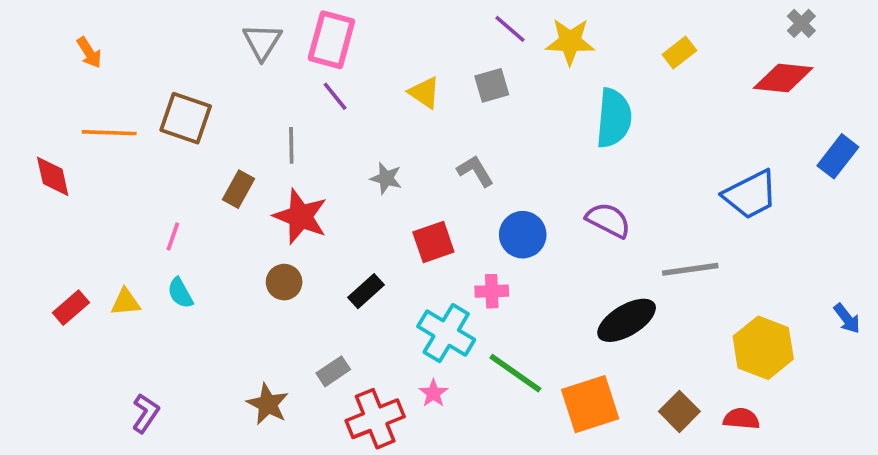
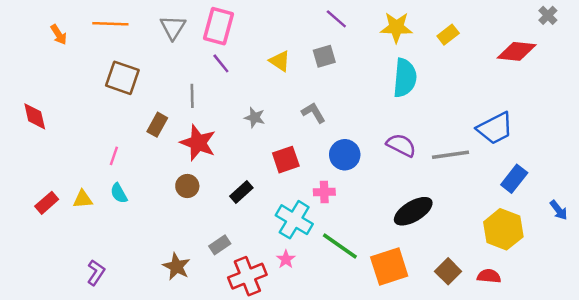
gray cross: (801, 23) -> (548, 15), moved
yellow star: (570, 42) -> (396, 27), moved
orange line: (109, 133) -> (110, 24), moved
blue rectangle: (838, 156) -> (514, 179), moved
gray line: (690, 269) -> (450, 155), moved

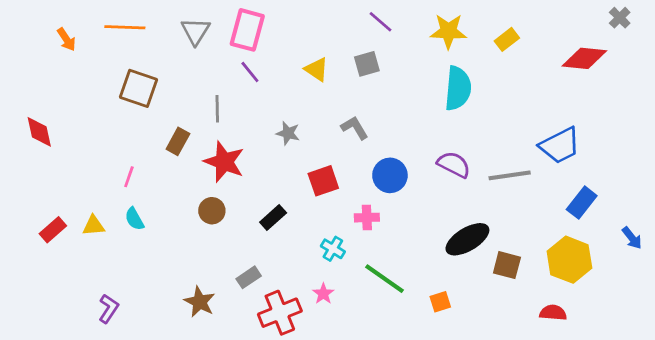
cyan cross: (294, 220) -> (333, 249), size x0.6
orange square: (389, 267) -> (440, 302), size x0.5
brown square: (448, 271) -> (507, 265), moved, turned -30

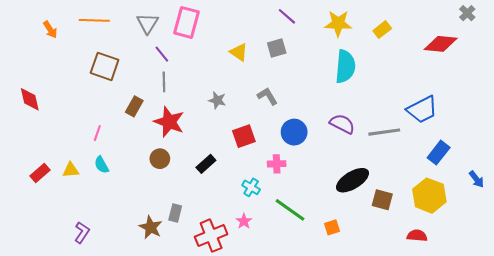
purple line: (250, 72) -> (162, 54), moved
gray rectangle: (249, 277) -> (175, 213), moved, turned -42

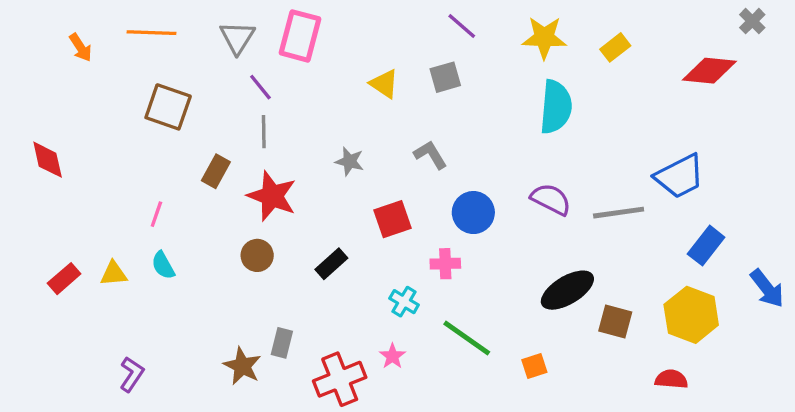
blue arrow: (476, 179) -> (767, 288), size x1.4

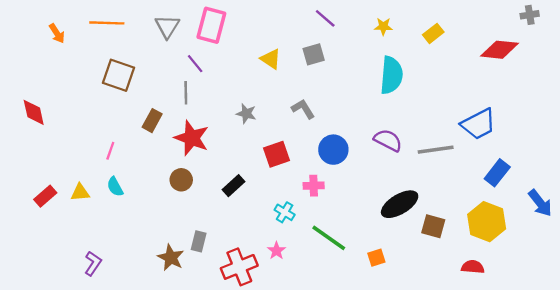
gray cross: (752, 21) -> (530, 15), turned 36
yellow star: (544, 38) -> (383, 26), size x0.6
purple line: (260, 87) -> (195, 64), moved

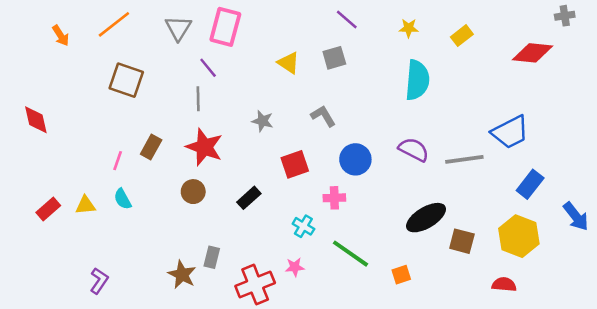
orange line: (107, 23) -> (114, 24), turned -40
brown rectangle: (152, 121) -> (151, 147), moved
pink star: (276, 251) -> (295, 267), turned 30

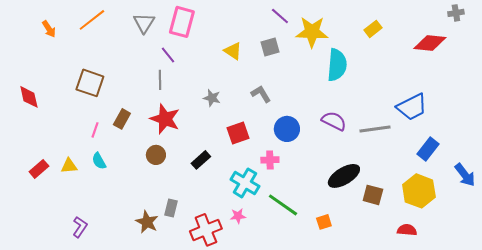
yellow star: (409, 28) -> (312, 32), moved, size x2.0
brown square: (126, 80) -> (90, 83), moved
cyan cross: (303, 226) -> (245, 183), size x1.6

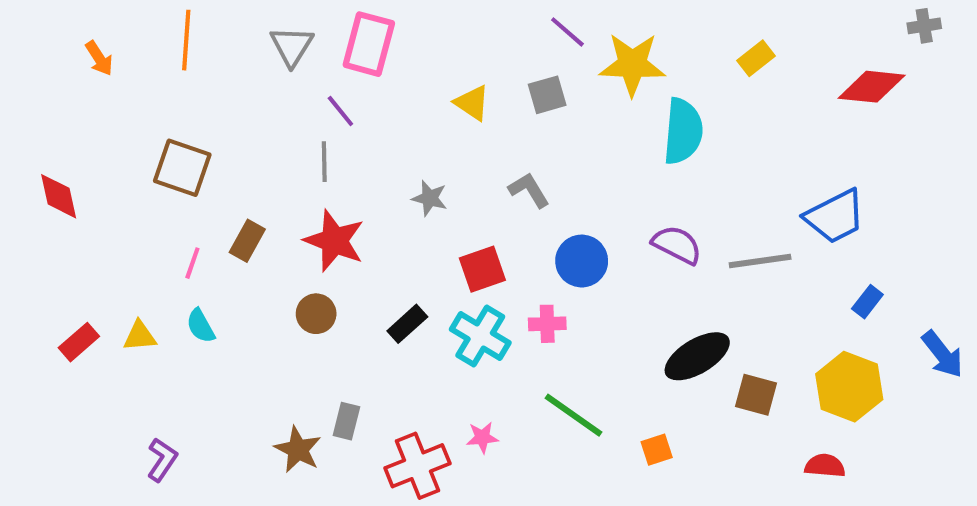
orange line: (92, 20) -> (186, 40), turned -48
blue rectangle: (428, 149) -> (867, 302), size x0.7
cyan cross: (245, 183) -> (480, 336), moved

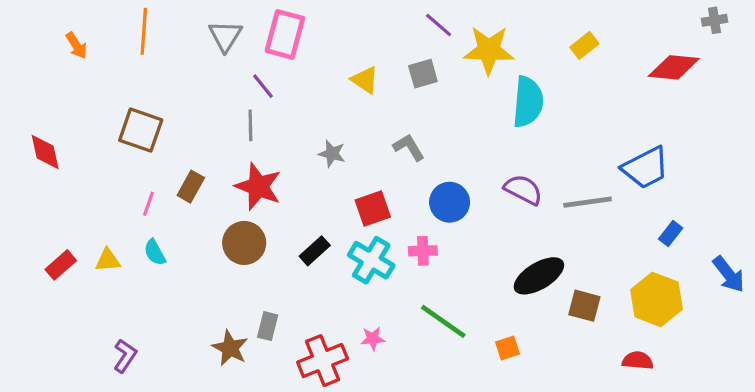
brown circle: (316, 314) -> (244, 243), size x1.4

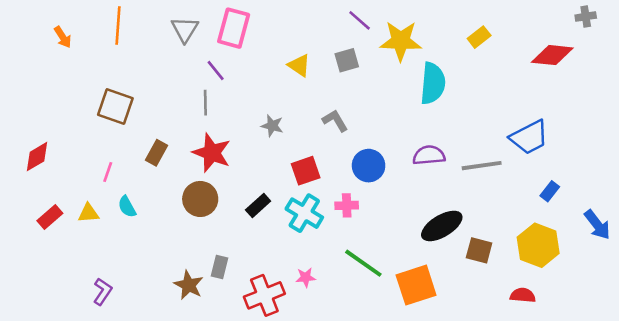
red diamond: (45, 152) -> (37, 157), moved, turned 72
purple semicircle: (523, 190) -> (429, 155), turned -32
pink line: (149, 204) -> (108, 172), moved
orange square: (508, 348) -> (416, 285), size x2.0

